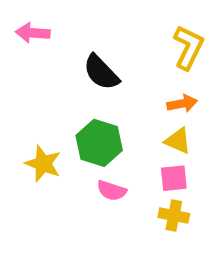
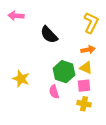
green hexagon: (99, 143) -> (64, 72), moved
pink semicircle: (112, 191) -> (54, 92), turned 56

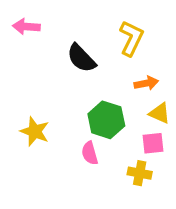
yellow L-shape: (91, 23) -> (131, 38), moved
yellow triangle: (86, 68) -> (160, 113), moved
pink square: (84, 86) -> (153, 143), moved

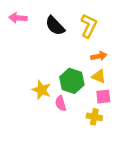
black semicircle: (81, 58) -> (55, 26), moved
yellow triangle: (160, 113) -> (99, 76), moved
yellow star: (35, 132) -> (42, 90), moved

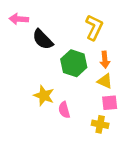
black semicircle: (55, 26) -> (43, 39), moved
orange arrow: (99, 56) -> (105, 60), turned 96
green hexagon: (72, 81) -> (74, 63), moved

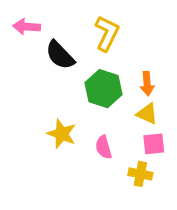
yellow L-shape: (94, 27) -> (107, 33), moved
pink semicircle: (64, 110) -> (104, 147), moved

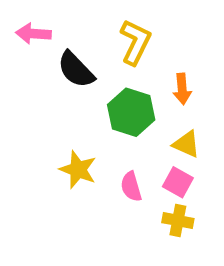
orange arrow: (147, 84) -> (182, 89), moved
pink square: (154, 144) -> (178, 182), moved, turned 35

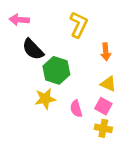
black semicircle: (76, 70) -> (33, 49), moved
green hexagon: (131, 112) -> (56, 70), moved
yellow star: (78, 170) -> (45, 99), turned -30

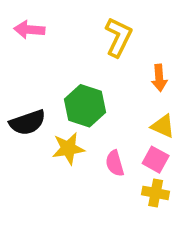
black semicircle: (33, 49) -> (27, 122), moved, turned -65

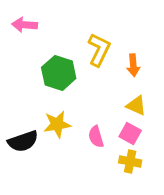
yellow L-shape: (118, 37) -> (99, 50), moved
green hexagon: (85, 106) -> (59, 73), moved
black semicircle: (27, 122) -> (23, 141), moved

